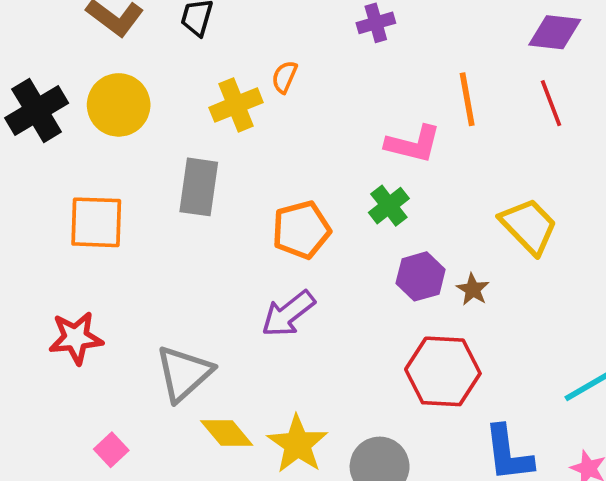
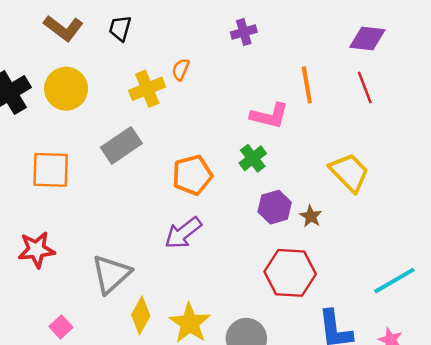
gray rectangle: (199, 187) -> (121, 145), turned 48
yellow diamond: (227, 433) -> (141, 315), turned 69

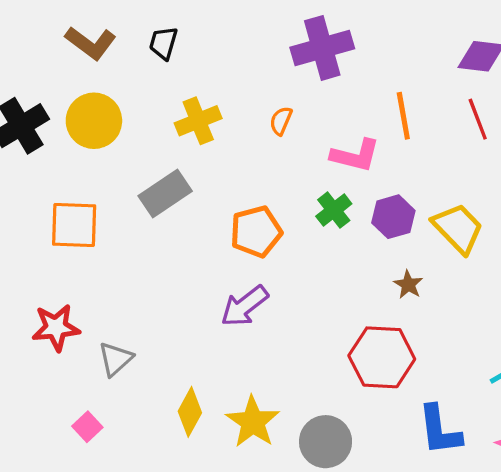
purple cross: (244, 32) -> (322, 48), size x1.8
orange semicircle: (181, 69) -> (281, 121), moved
purple hexagon: (275, 207) -> (393, 217), moved
gray triangle: (111, 274) -> (115, 359), moved, size x0.7

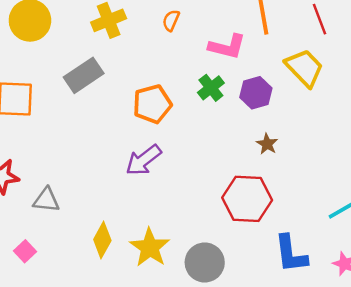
yellow trapezoid: (458, 228) -> (305, 68), moved
gray triangle: (115, 359) -> (46, 200), turned 48

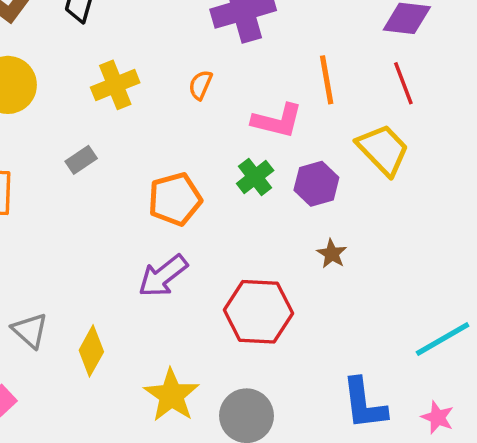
gray rectangle: (84, 75) -> (81, 160), size x0.6
red hexagon: (247, 199) -> (258, 312), moved
gray triangle: (46, 200) -> (30, 330), turned 36
yellow diamond: (102, 240) -> (91, 351), moved

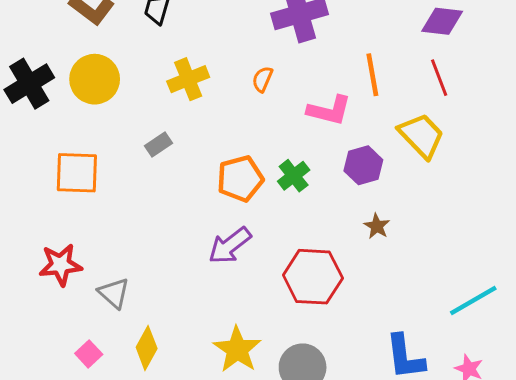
green cross: (255, 177) -> (294, 176), moved
yellow diamond: (91, 351) -> (147, 348), moved

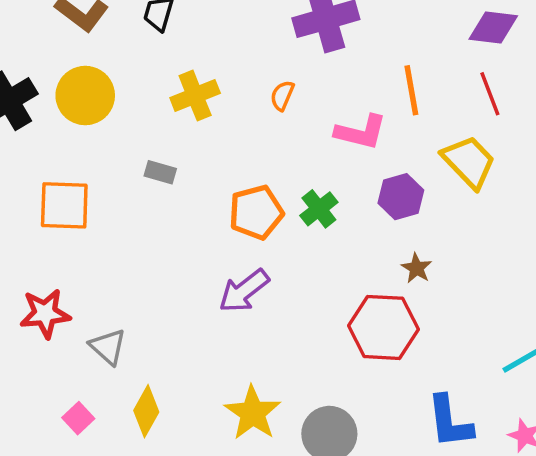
gray rectangle: (158, 145) -> (160, 172), turned 50
red hexagon: (313, 277) -> (383, 327), moved

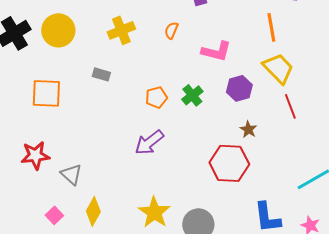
orange line: (411, 90) -> (271, 27), moved
red line: (490, 94) -> (290, 106), moved
orange pentagon: (256, 212) -> (156, 97), size x0.7

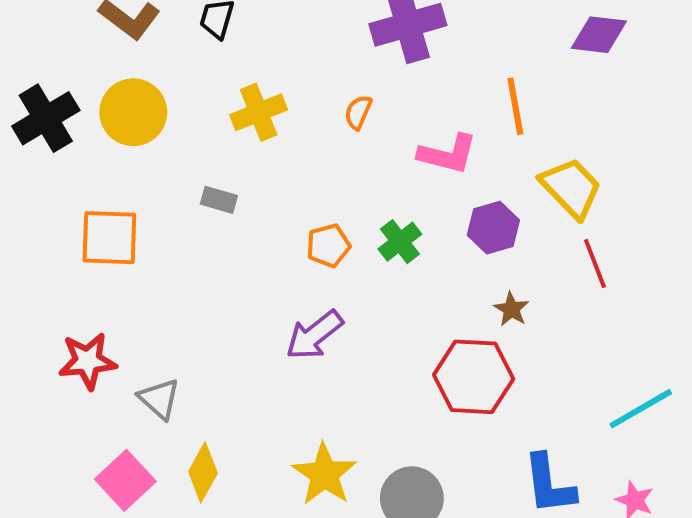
orange line: (271, 27) -> (515, 106), moved
pink square: (54, 215) -> (125, 480), size x1.6

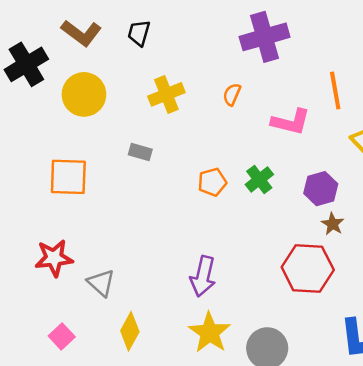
black cross: (46, 118) -> (26, 64), moved
purple hexagon: (493, 228) -> (321, 189), moved
purple arrow: (314, 335) -> (203, 276), moved, turned -39
pink square: (125, 480) -> (62, 336), moved, size x0.7

